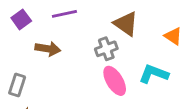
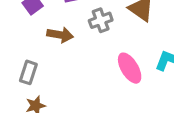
gray cross: (106, 49) -> (101, 20), moved

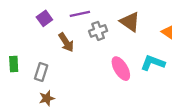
brown arrow: (60, 35) -> (66, 42), turned 48

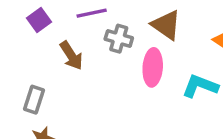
gray cross: (98, 31) -> (119, 39), turned 36
pink ellipse: (121, 69) -> (153, 67), moved, turned 35

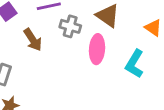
cyan L-shape: (200, 86) -> (135, 64), turned -80

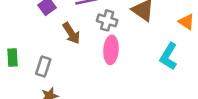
pink ellipse: (97, 49) -> (111, 50), moved

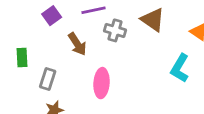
pink ellipse: (111, 50) -> (102, 83), moved
green rectangle: (12, 58) -> (22, 57), moved

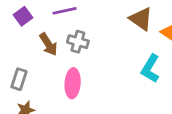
brown triangle: (153, 20) -> (141, 19), moved
gray cross: (115, 30) -> (78, 42), moved

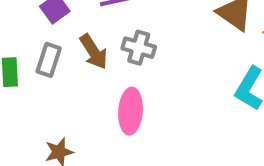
gray rectangle: (19, 79) -> (49, 60), moved

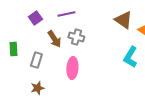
gray rectangle: (49, 60) -> (36, 60), moved

